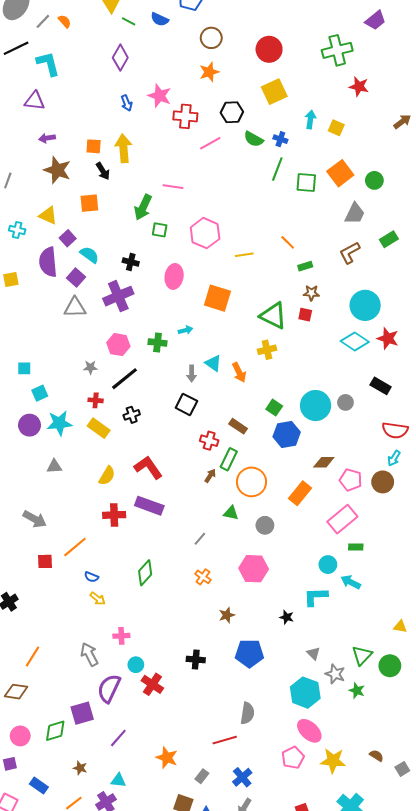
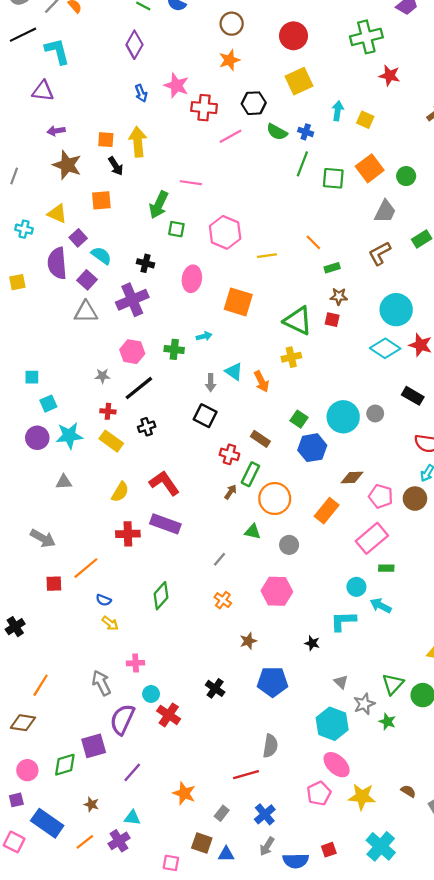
black cross: (196, 660) -> (215, 688), turned 30
gray star: (335, 674) -> (364, 704), turned 30
blue rectangle: (39, 786) -> (47, 823), size x1.6

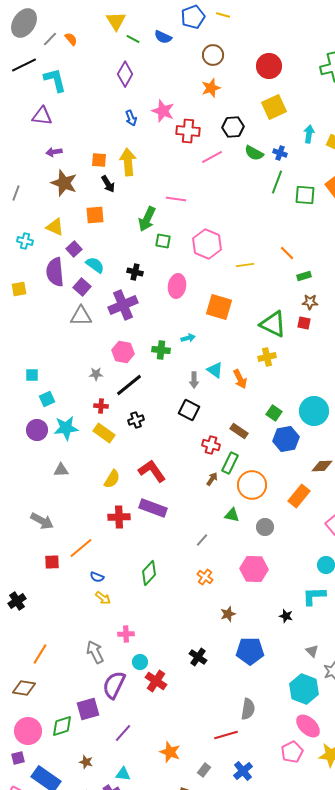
pink circle: (27, 770) -> (28, 731), size x1.4

